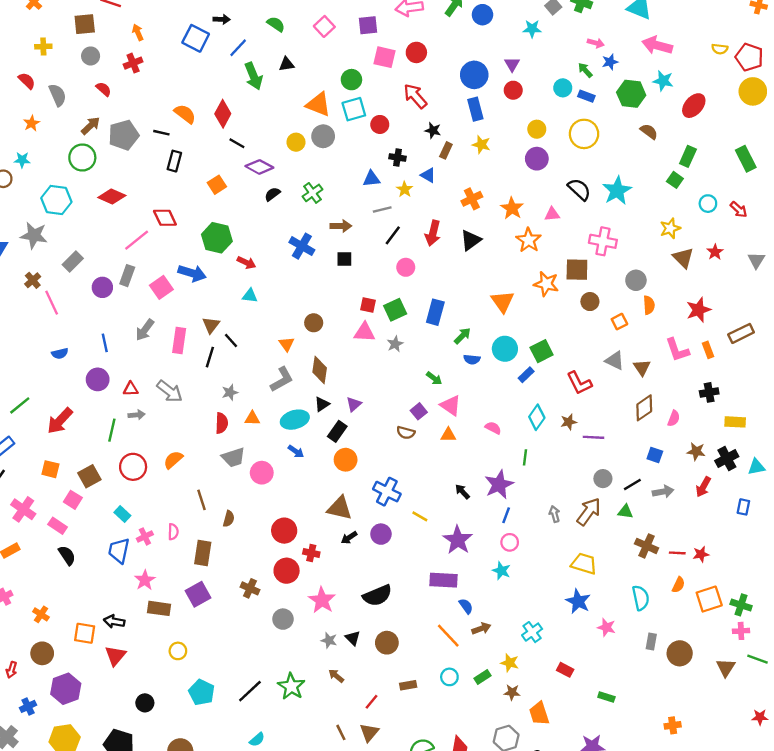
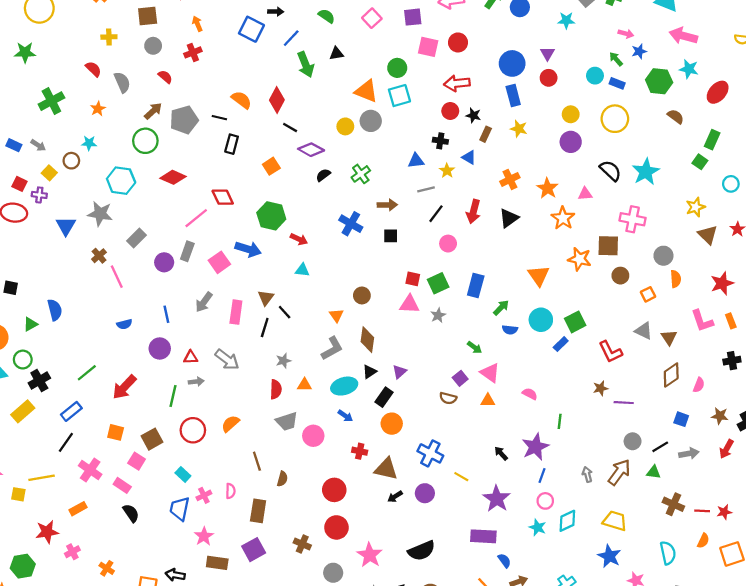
red arrow: (415, 96) -> (457, 83), turned -55
red circle: (380, 124) -> (450, 111), moved
cyan diamond: (537, 417) -> (567, 521), moved, turned 30
red cross: (311, 553) -> (360, 451), moved

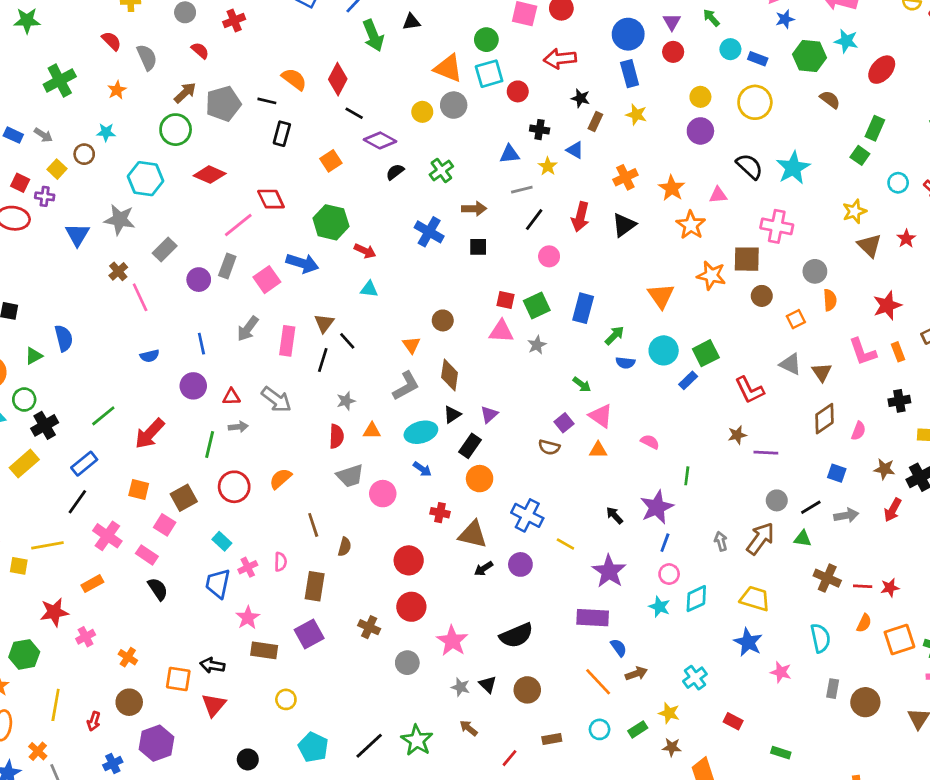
green arrow: (616, 59) -> (711, 18), moved
red circle: (450, 111) -> (518, 91), moved

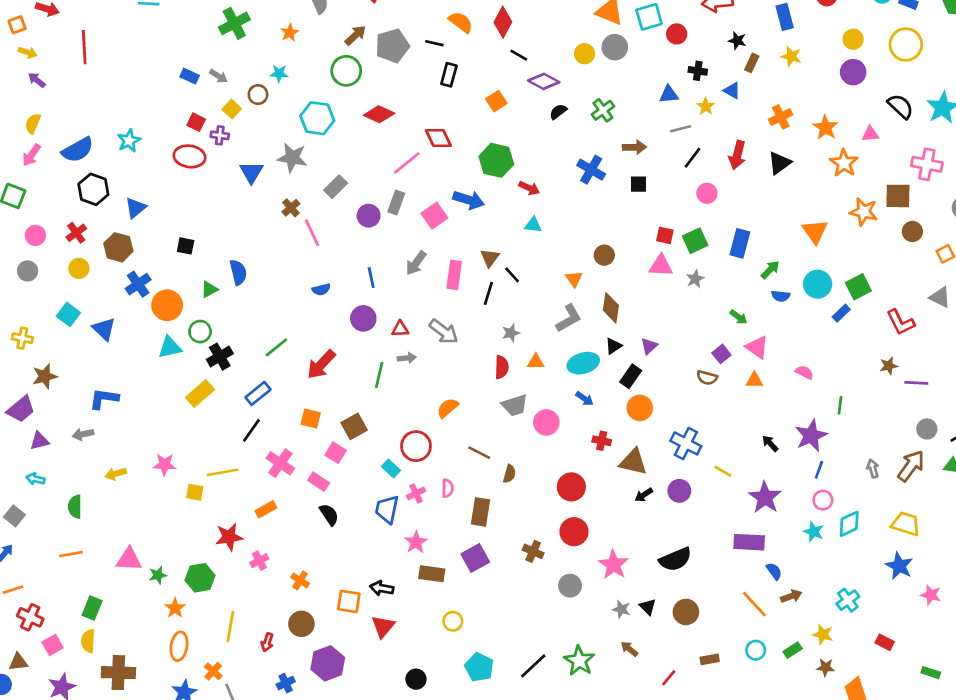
red circle: (234, 487) -> (416, 446), moved
brown line: (313, 525) -> (479, 453), turned -45

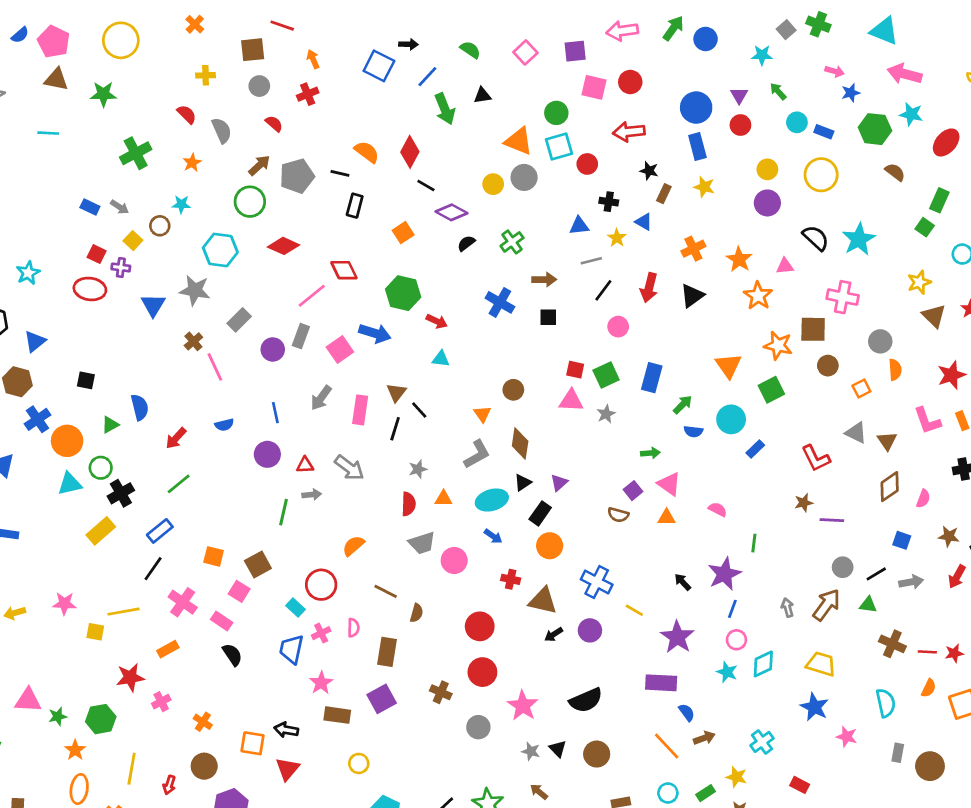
green square: (858, 287) -> (771, 390), moved
green arrow: (739, 317) -> (650, 453), turned -42
red arrow: (321, 364) -> (176, 438), moved, size x0.7

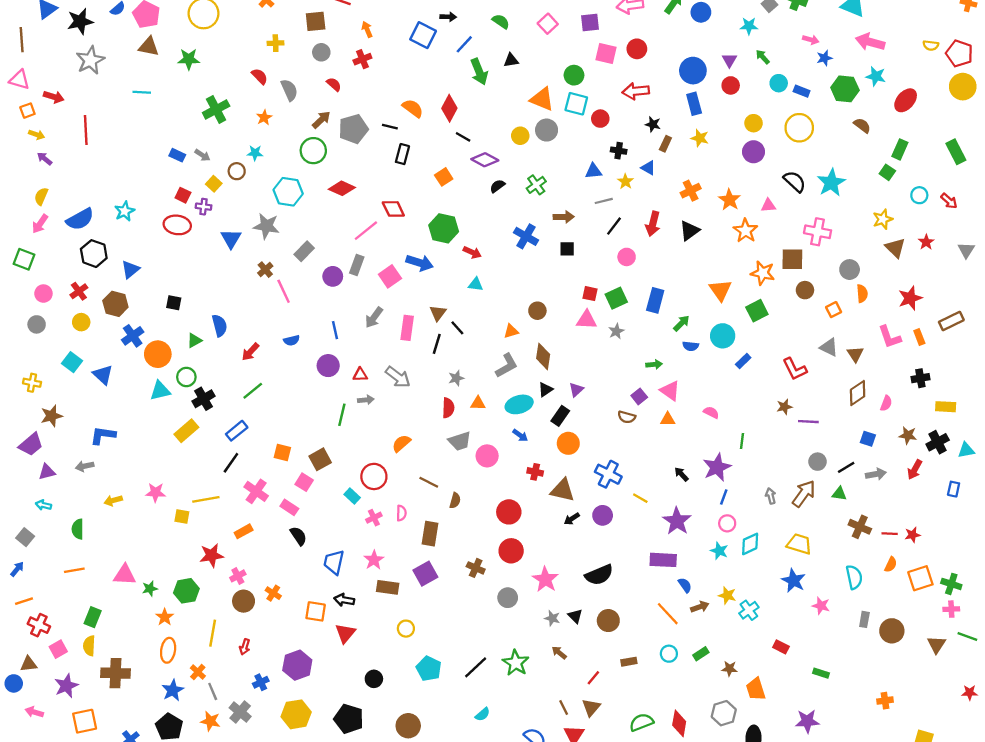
cyan square: (559, 147) -> (576, 104), turned 30
orange triangle: (482, 414) -> (511, 331), turned 49
blue trapezoid: (292, 649) -> (334, 562), moved
brown circle: (204, 766) -> (244, 601), moved
yellow star: (736, 777) -> (727, 595), moved

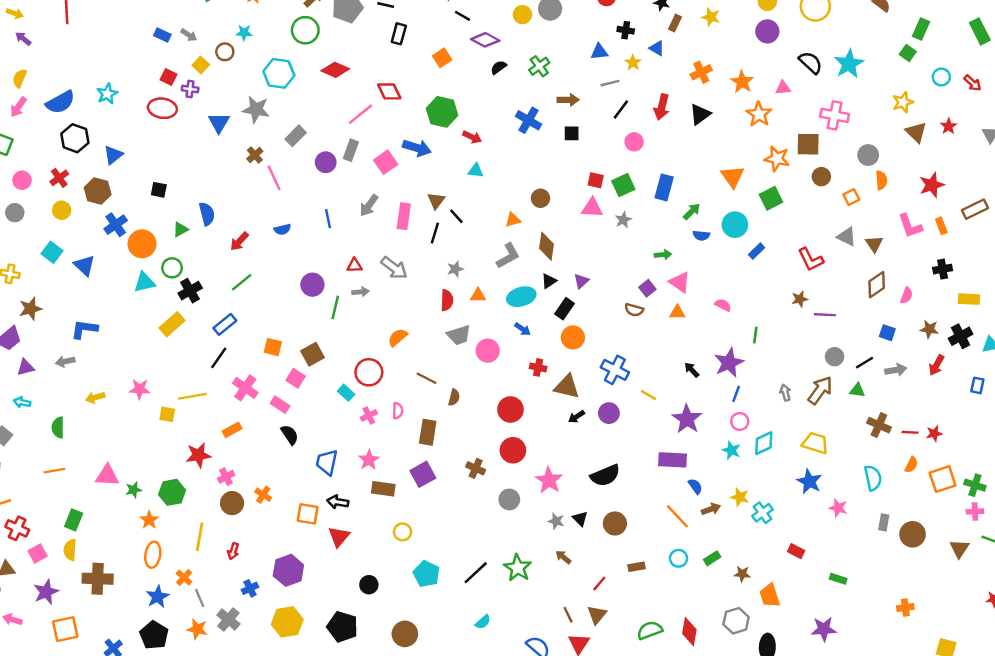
purple circle: (328, 366) -> (312, 285), moved

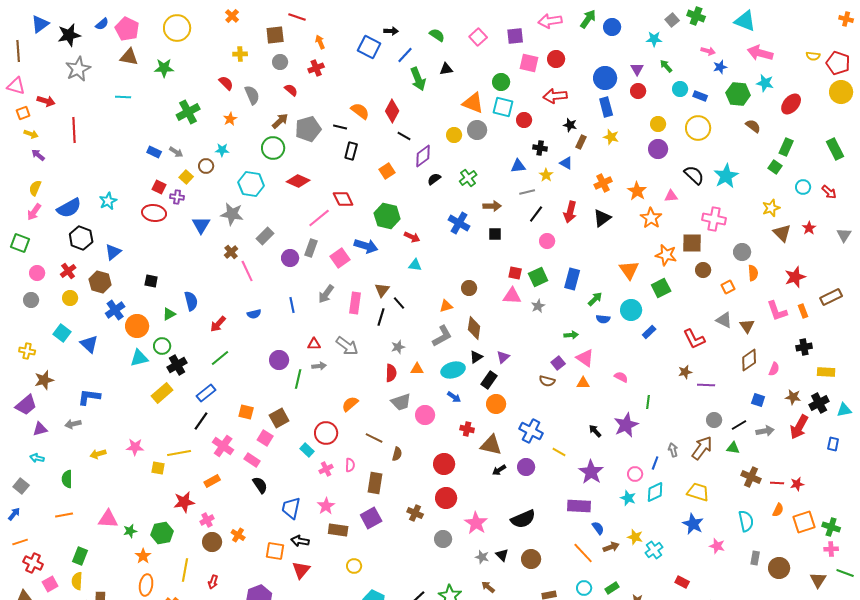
purple diamond: (485, 40) -> (423, 156), turned -65
red arrow: (937, 365) -> (799, 427), size x1.4
blue line: (736, 394) -> (655, 463), moved

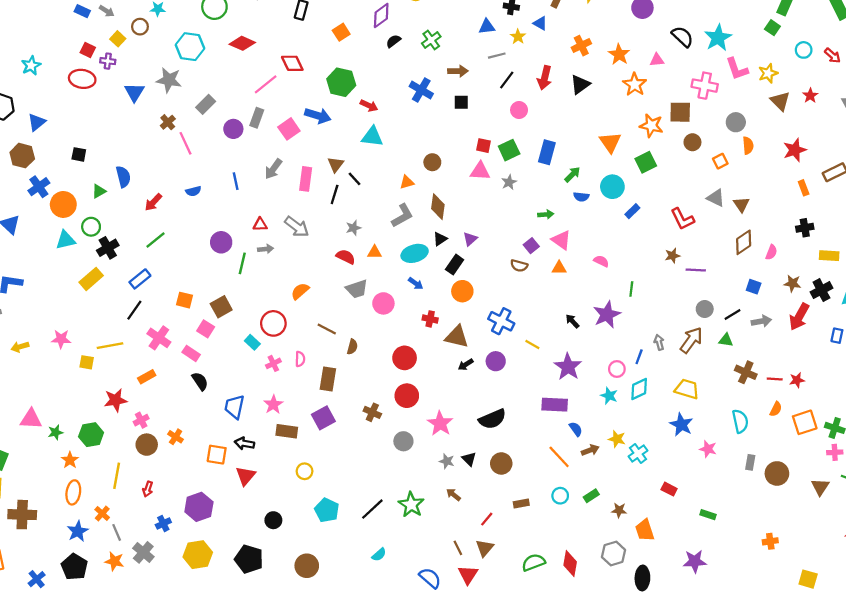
cyan triangle: (415, 265) -> (372, 137), size x1.5
pink L-shape: (777, 311) -> (737, 69), moved
red semicircle: (391, 373) -> (346, 257), turned -66

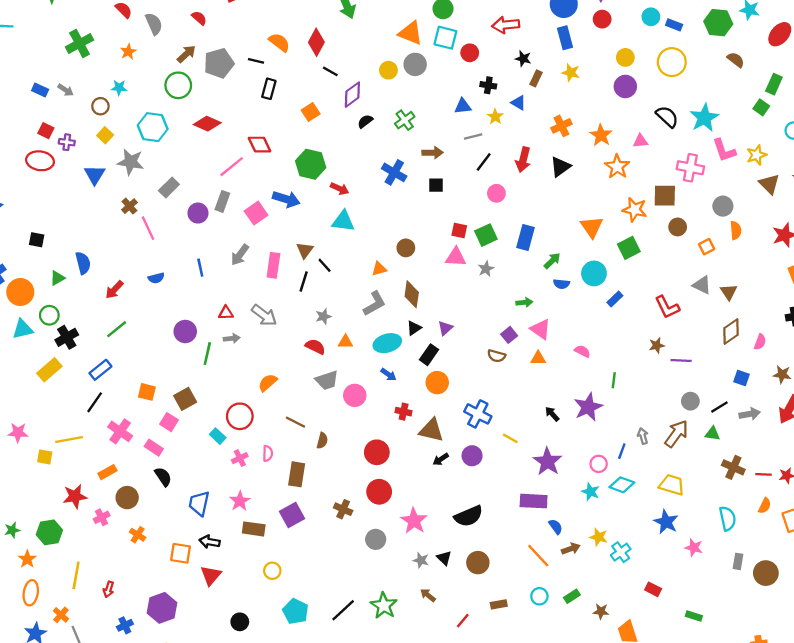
yellow square: (118, 39) -> (105, 135), moved
cyan diamond: (639, 389) -> (622, 485), turned 45
brown circle: (147, 445) -> (127, 498), moved

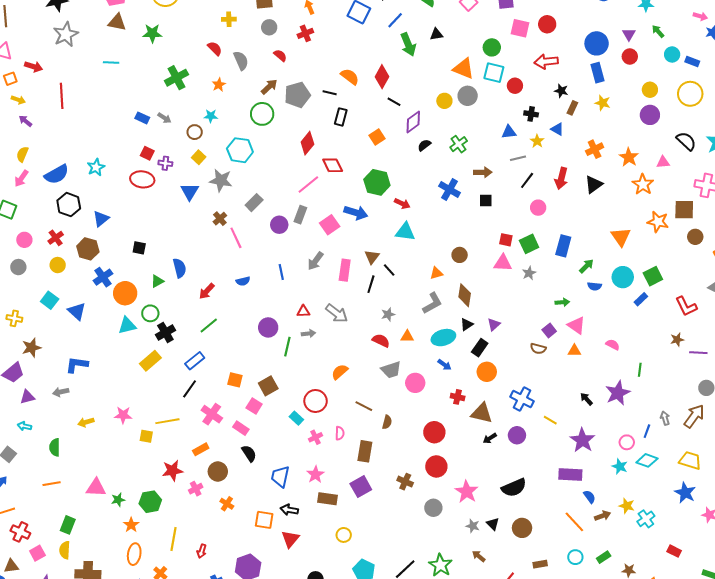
red diamond: (207, 124) -> (307, 143), moved, turned -75
green square: (629, 248) -> (653, 276), moved

